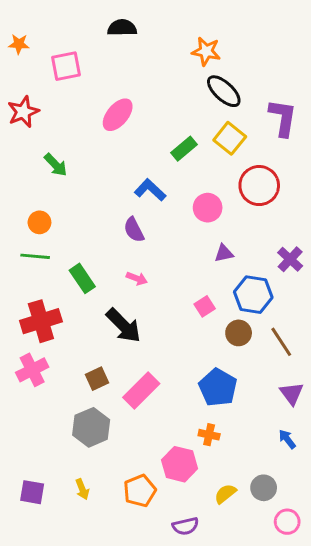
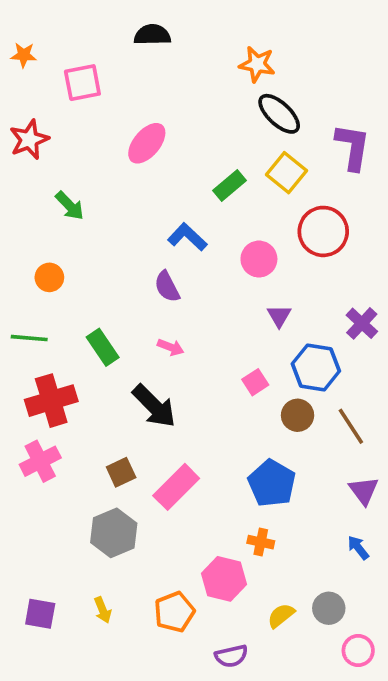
purple triangle: (224, 253) -> (279, 316), turned -48
green line: (35, 256) -> (29, 338), moved

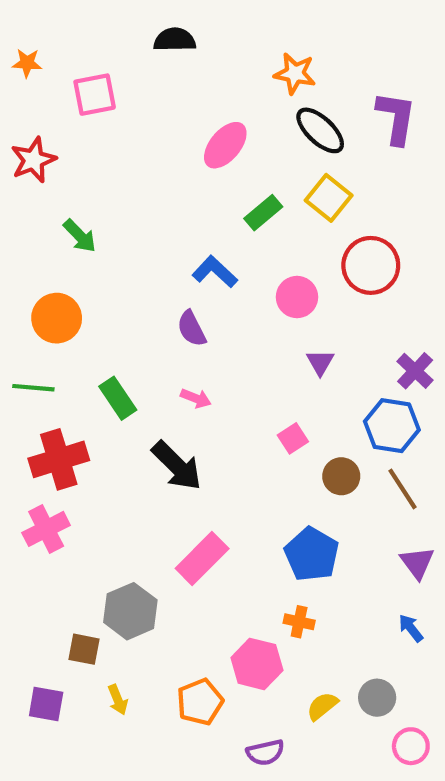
pink ellipse: (147, 143) -> (225, 145), moved
purple L-shape: (353, 147) -> (396, 118), moved
orange circle: (49, 277) -> (57, 318), size x1.5
blue hexagon: (316, 367) -> (392, 426), moved
brown square: (121, 472) -> (84, 649), moved, turned 36

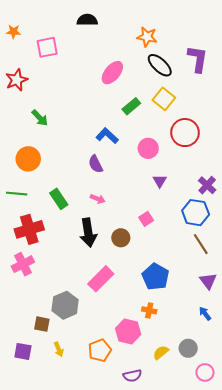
black arrow: (177, 466) -> (88, 233), turned 36
brown circle: (341, 476) -> (121, 238), moved

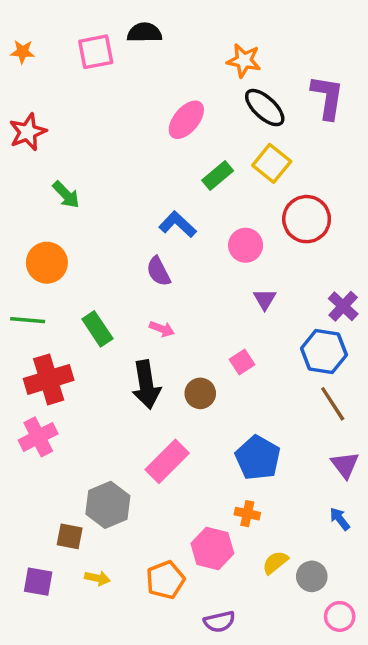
pink square: (47, 47) -> (96, 52), moved
yellow arrow: (59, 349) -> (97, 578), turned -56
yellow semicircle: (161, 352) -> (275, 562), moved

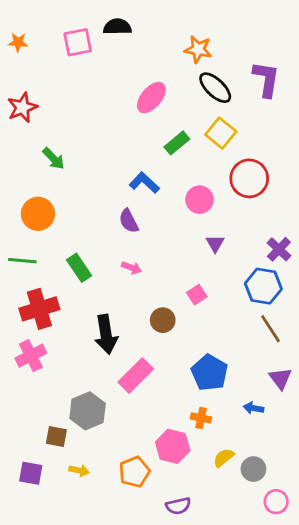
black arrow: (146, 385) -> (106, 334), moved
blue arrow: (340, 519) -> (253, 408), moved, turned -42

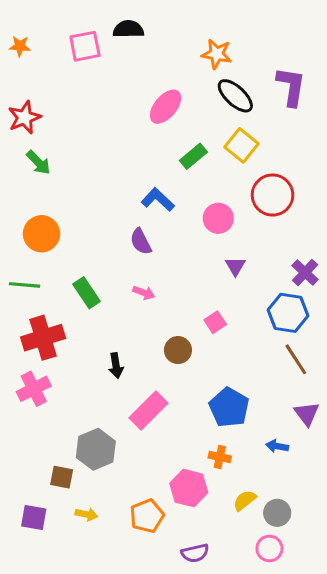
green arrow: (54, 159) -> (38, 162), moved
black arrow: (106, 334) -> (116, 366), size x0.6
pink circle: (276, 502) -> (269, 548), moved

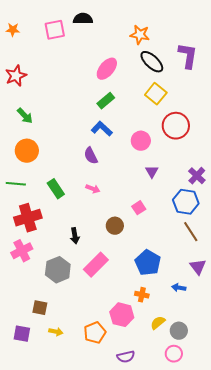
green rectangle: (193, 156) -> (106, 101), moved
green arrow: (38, 162) -> (25, 116), moved
gray hexagon: (96, 449) -> (58, 270), moved

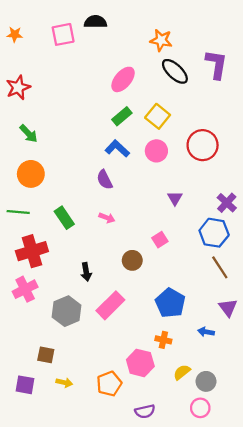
yellow square: (156, 94) -> (158, 116), moved
pink circle: (141, 141) -> (156, 151), moved

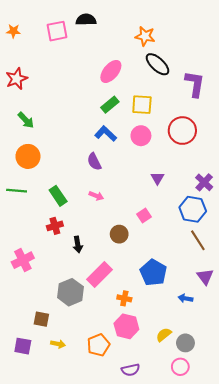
purple L-shape: (216, 64) -> (195, 84), moved
yellow square: (158, 116) -> (142, 105), turned -35
red cross: (32, 251) -> (55, 226), moved, size x0.6
gray hexagon: (67, 311) -> (70, 292), moved
orange cross: (163, 340) -> (124, 298), moved

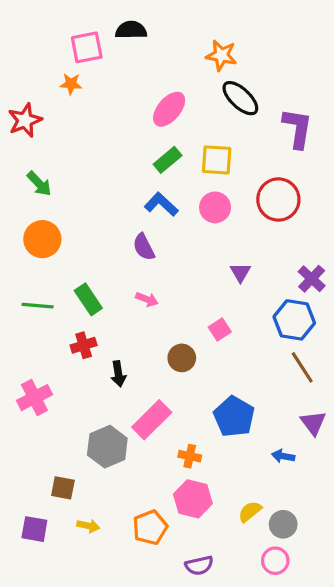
orange star: (13, 31) -> (71, 84), moved
green line: (17, 191) -> (38, 306), moved

